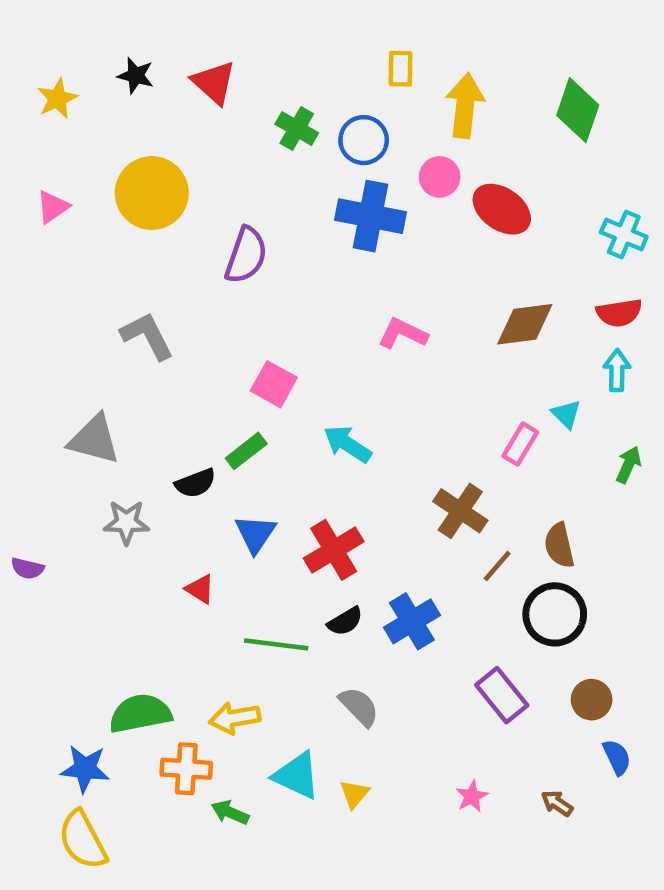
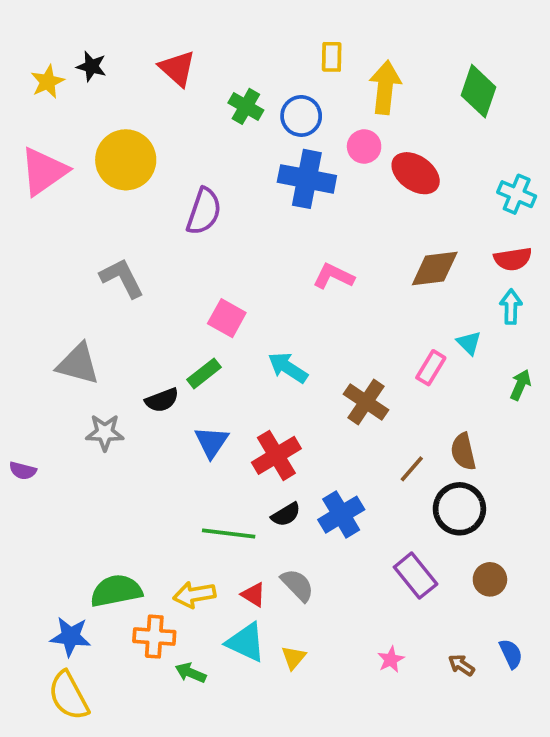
black star: (136, 76) -> (91, 66), moved
pink triangle: (53, 207) -> (44, 171), size x1.8
brown cross: (460, 511) -> (366, 402), moved
red triangle: (200, 589) -> (253, 595), moved
blue semicircle: (617, 757) -> (511, 654), moved

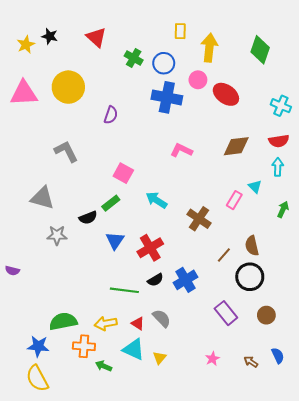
pink triangle: (44, 171) -> (24, 93), turned 32
purple semicircle: (204, 211) -> (111, 115), size x0.7
purple semicircle: (23, 471) -> (12, 271), moved

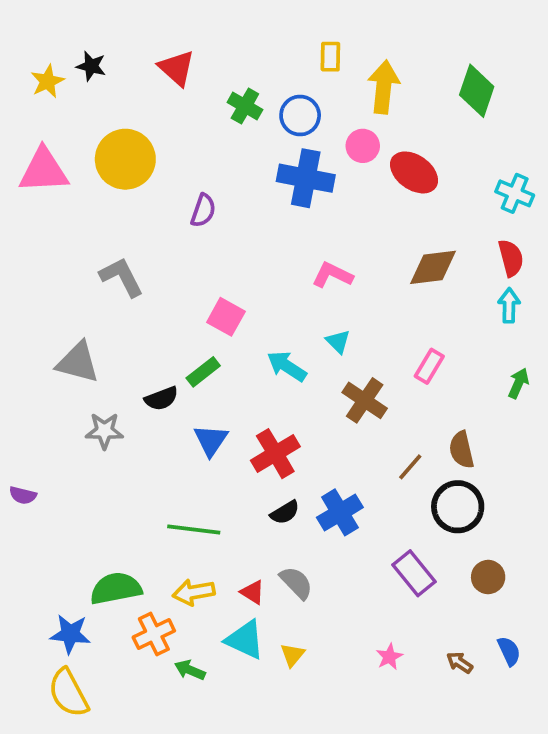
red semicircle: (279, 141) -> (511, 258), turned -96
cyan triangle: (255, 187) -> (338, 342), moved
green line: (124, 290) -> (194, 530), moved
orange cross: (84, 346) -> (154, 634), turned -30

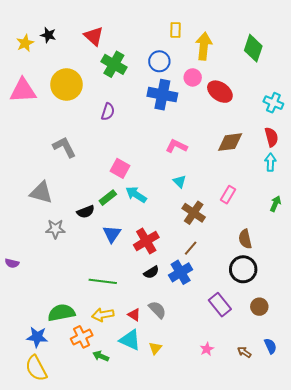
green cross: (245, 106) -> (114, 64), moved, size x1.4
cyan arrow: (287, 366) -> (136, 195), moved
brown line: (410, 467) -> (191, 248), moved

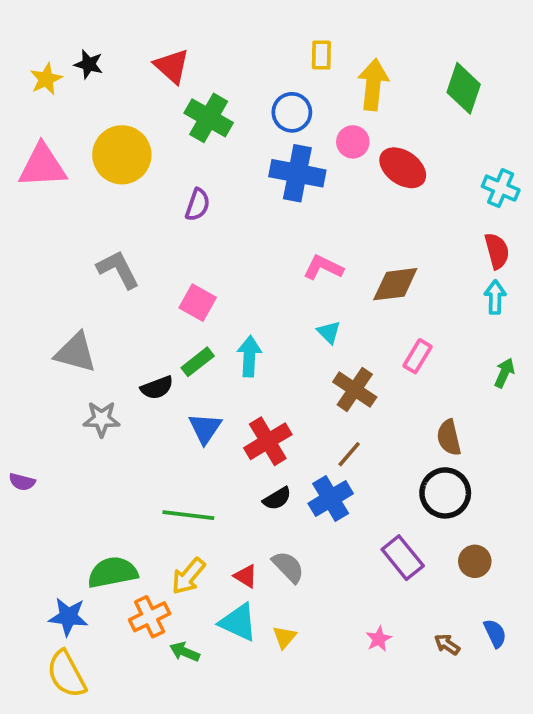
brown diamond: (230, 142) -> (395, 284), moved
pink square: (120, 168) -> (198, 303), moved
cyan arrow: (136, 195) -> (249, 356), turned 60
yellow arrow: (103, 315) -> (188, 576), turned -40

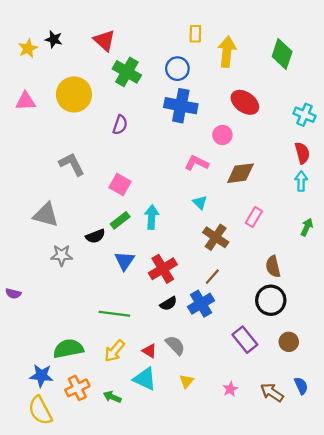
pink circle: (353, 142) -> (222, 135), moved
pink triangle: (42, 166) -> (26, 101), size x0.7
orange cross: (150, 617) -> (77, 388), moved
yellow triangle: (284, 637) -> (186, 381), moved
brown arrow: (447, 644) -> (272, 392), size x1.5

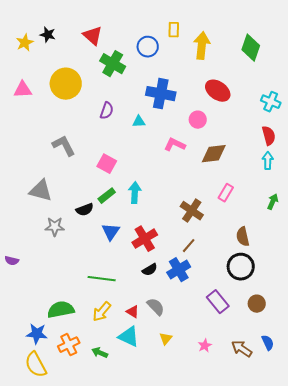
blue circle: (177, 69) -> (148, 47), moved
cyan triangle: (200, 202) -> (139, 122), moved, turned -48

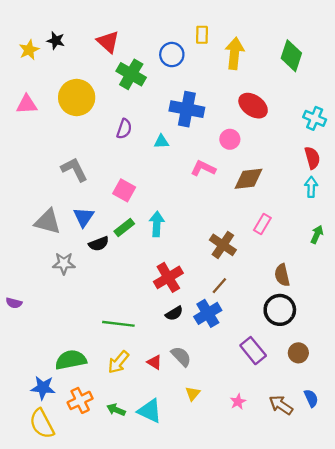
blue triangle: (111, 232) -> (84, 217), moved
cyan triangle: (129, 337) -> (150, 411), moved

